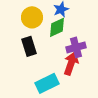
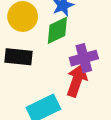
black rectangle: (29, 46) -> (18, 57), turned -66

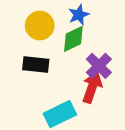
purple cross: (84, 58) -> (99, 66), turned -30

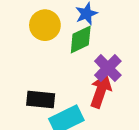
black rectangle: (36, 64) -> (41, 100), moved

